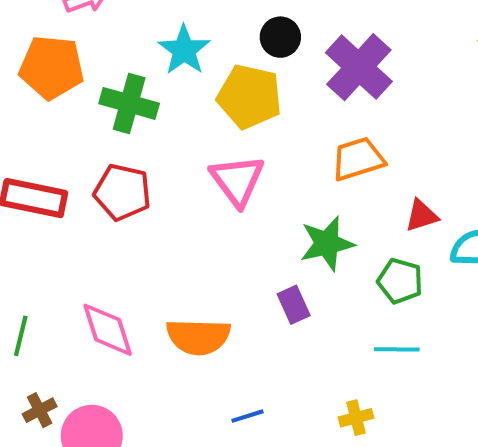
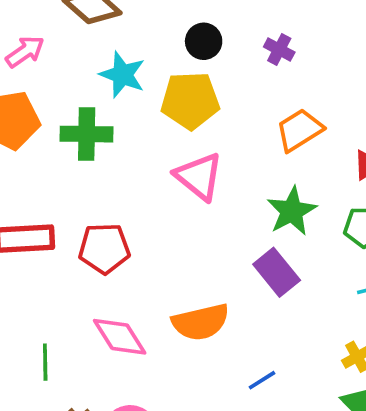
purple cross: (359, 67) -> (279, 50), size x0.5
red pentagon: (122, 192) -> (104, 248), moved
purple rectangle: (294, 305) -> (277, 272), size x1.4

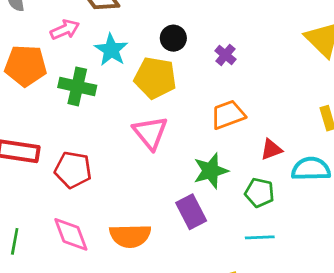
pink arrow: (25, 52) -> (65, 30), moved

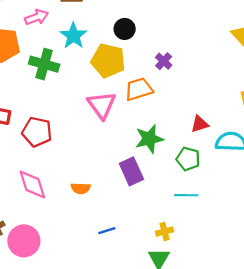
purple cross: (225, 55) -> (164, 61), moved
orange trapezoid: (228, 115) -> (139, 89), moved
orange semicircle: (130, 236) -> (81, 188), size x0.6

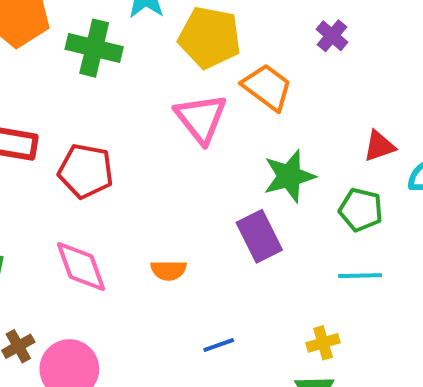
purple cross: (164, 61) -> (332, 36), moved
orange trapezoid: (139, 89) -> (267, 87), turned 56

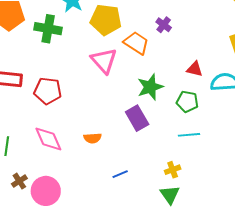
purple cross: (332, 36) -> (164, 25), moved
red triangle: (379, 146) -> (195, 69), turned 36

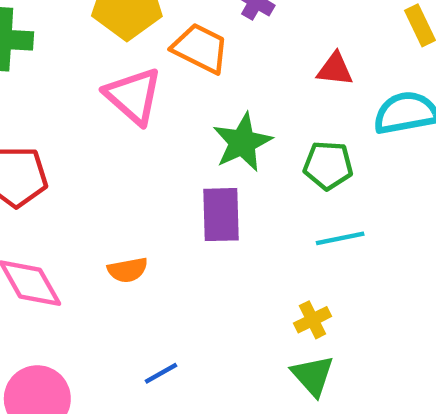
red triangle: (195, 69) -> (335, 69), moved
purple rectangle: (137, 118) -> (221, 215), turned 35
blue line: (120, 174) -> (161, 373), moved

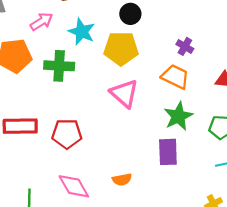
orange trapezoid: (200, 48) -> (175, 77), moved

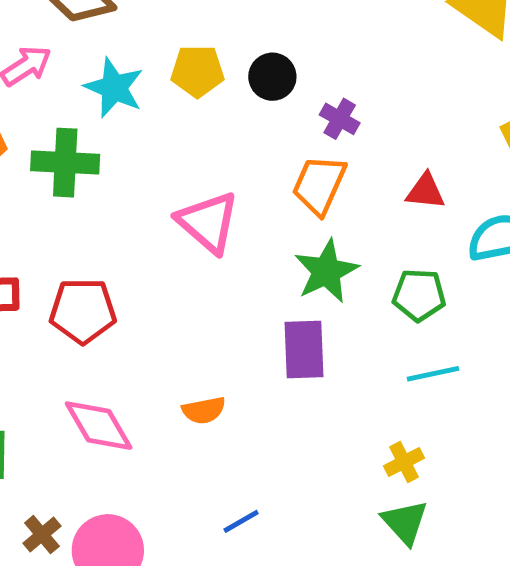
black circle: (130, 14) -> (272, 77), moved
yellow pentagon: (121, 48) -> (197, 71), moved, size x0.7
orange trapezoid: (175, 77) -> (319, 185), turned -92

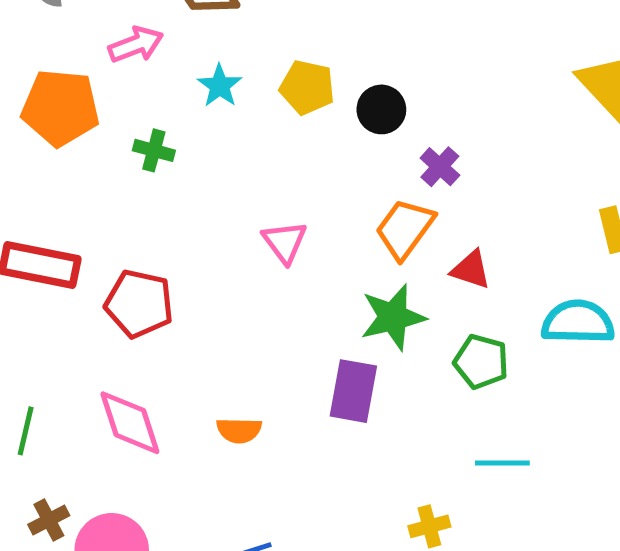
cyan star: (114, 88) -> (220, 86), size x0.7
green cross: (65, 163) -> (154, 150), size x0.6
red triangle: (425, 191) -> (471, 270), moved
pink triangle: (208, 222) -> (285, 242), size x0.7
cyan line: (433, 374) -> (502, 463), moved

